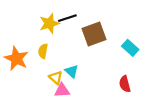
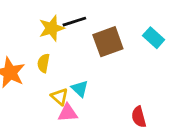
cyan rectangle: (130, 48) -> (154, 38), moved
red semicircle: (125, 84) -> (139, 117), moved

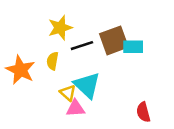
black line: (74, 22) -> (82, 46), moved
cyan rectangle: (154, 38) -> (133, 47), moved, turned -42
cyan triangle: (80, 89) -> (87, 85), size x1.6

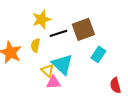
cyan rectangle: (133, 47) -> (98, 54), moved, turned -56
red semicircle: (143, 112) -> (115, 85), moved

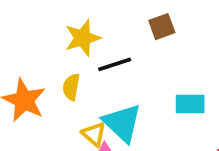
brown square: (83, 29) -> (162, 27), moved, size x0.6
cyan rectangle: (98, 54) -> (190, 104), turned 56

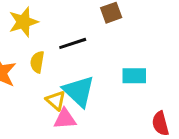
yellow star: (83, 38) -> (23, 22), moved

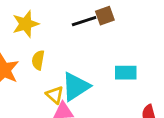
black line: (73, 43) -> (84, 21), moved
cyan triangle: (79, 91) -> (76, 87), turned 44

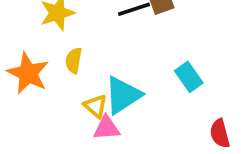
cyan rectangle: (126, 73) -> (189, 77), turned 55

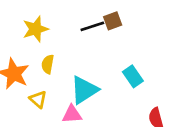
yellow triangle: (96, 106) -> (38, 99), moved

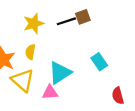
yellow star: (35, 29) -> (34, 23), moved
yellow triangle: (38, 99) -> (23, 80), size x1.6

